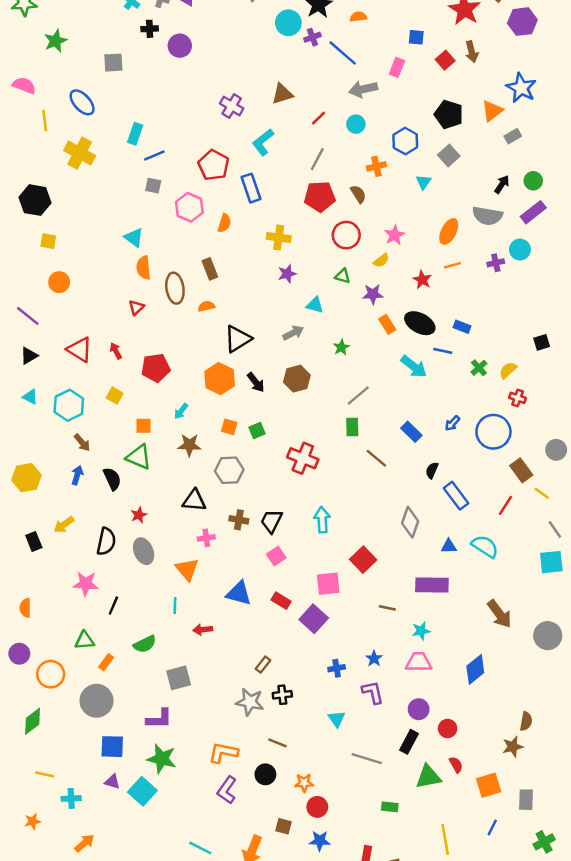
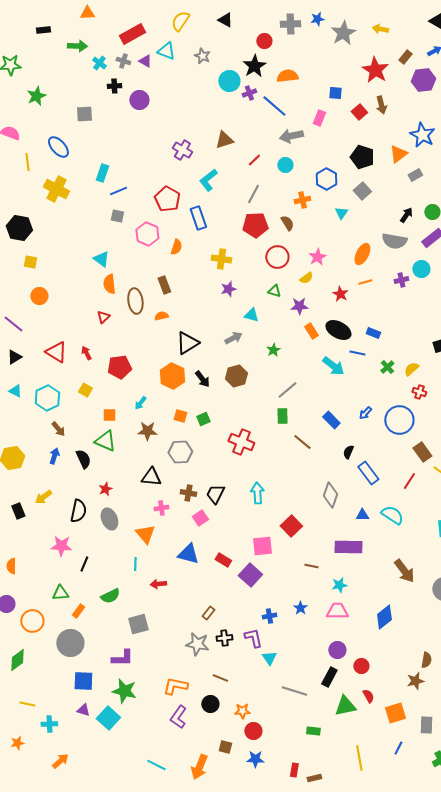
orange semicircle: (358, 17) -> (287, 76), size x1.5
pink square: (276, 556) -> (200, 518), moved
purple L-shape: (373, 692) -> (253, 638), moved

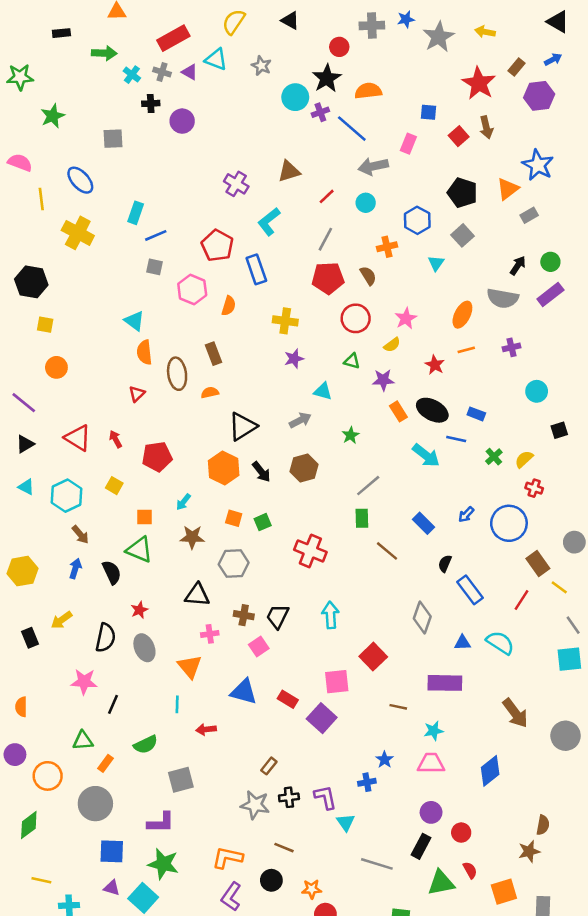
cyan circle: (421, 269) -> (537, 391), moved
blue cross: (269, 616) -> (367, 782), moved

